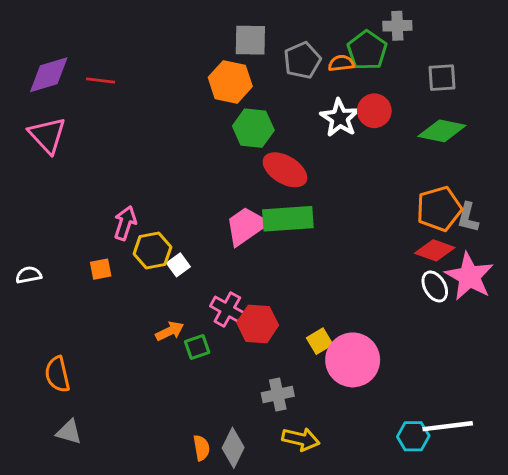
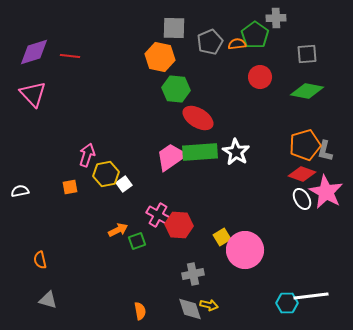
white star: (340, 118) -> (236, 152), moved
orange semicircle: (57, 374) -> (40, 260), size x0.7
yellow arrow: (301, 439) -> (209, 305), size x0.7
gray diamond: (233, 448) -> (190, 309), moved, turned -44

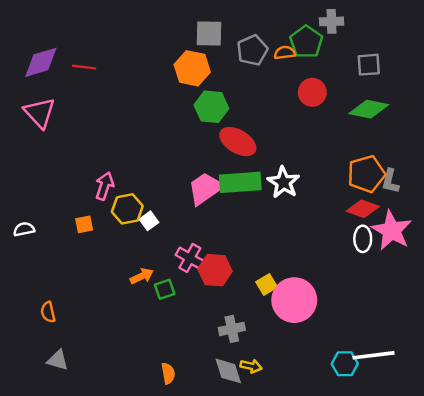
white ellipse: (302, 199) -> (363, 239), turned 30

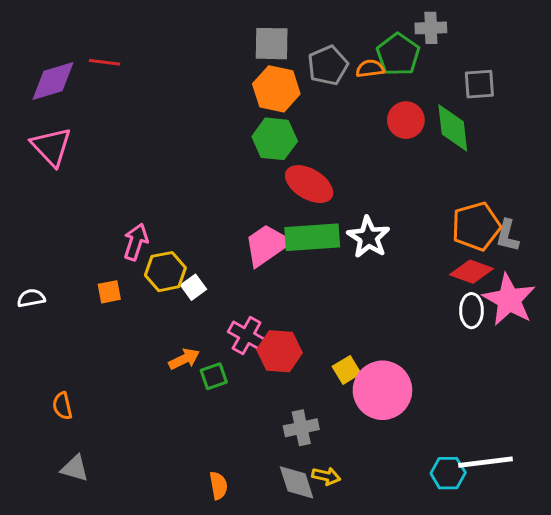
red line: (84, 67) -> (104, 62), moved
orange hexagon: (192, 68) -> (276, 89), moved
green diamond: (369, 109) -> (453, 128), moved, turned 72

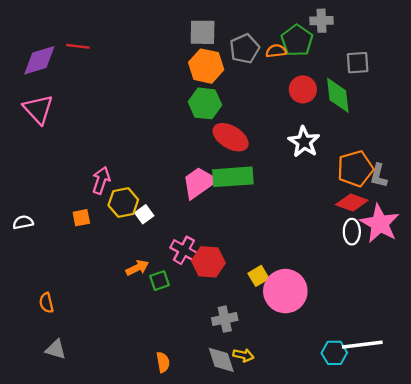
white star: (368, 237) -> (304, 142), moved

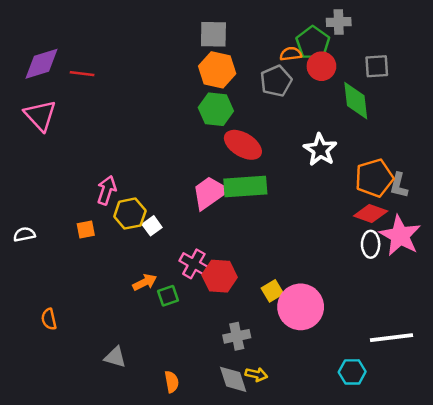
red line: (78, 46) -> (82, 74), moved
gray pentagon: (245, 49) -> (276, 81), moved
red circle: (303, 89) -> (321, 66), moved
white line: (362, 345) -> (391, 338), moved
gray triangle: (56, 349) -> (115, 357), moved

